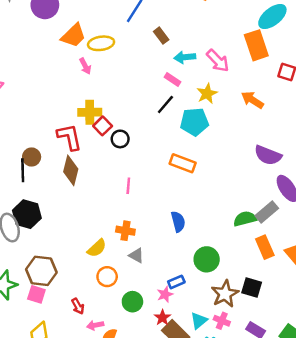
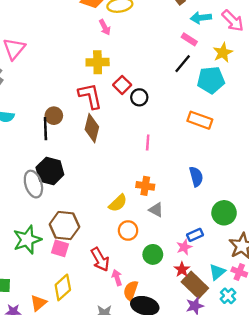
yellow cross: (90, 112) -> (98, 62), moved
red arrow: (78, 306) -> (100, 259), size x1.5
pink arrow: (95, 325) -> (117, 278), turned 84

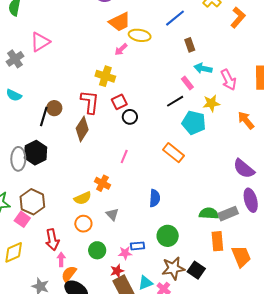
pink arrow: (105, 27) -> (121, 49), turned 56
orange cross: (145, 186) -> (102, 183), moved

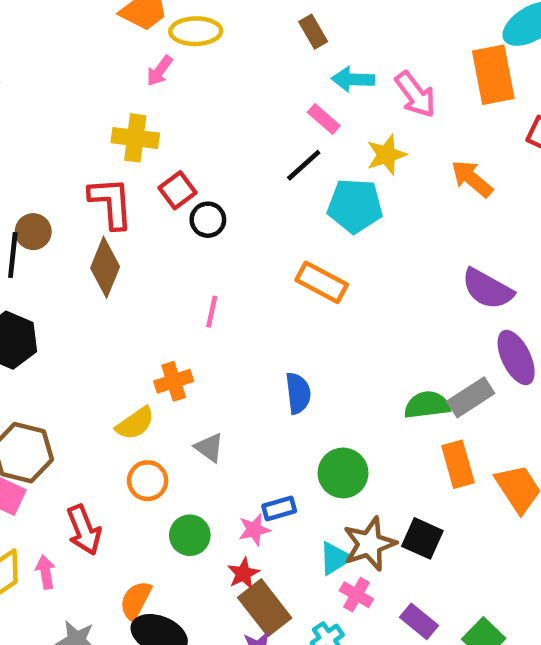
orange cross: (102, 183) -> (174, 381), turned -35
pink arrow: (61, 259) -> (45, 572), moved
cyan triangle: (145, 283) -> (335, 558), moved

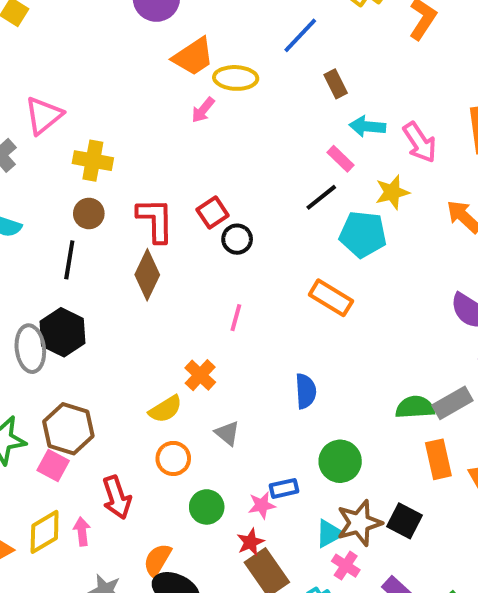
yellow cross: (135, 138) -> (93, 161), moved
brown circle: (33, 232) -> (89, 213), moved
orange cross: (174, 381) -> (200, 375), turned -32

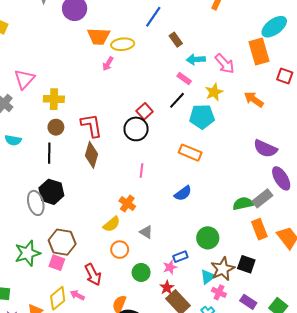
orange trapezoid: (193, 57) -> (99, 36), turned 45
red square: (213, 213) -> (145, 111), moved
black circle: (237, 239) -> (136, 129), size x1.5
blue semicircle: (306, 391) -> (183, 193), moved, turned 66
pink arrow: (82, 531) -> (77, 295), turned -48

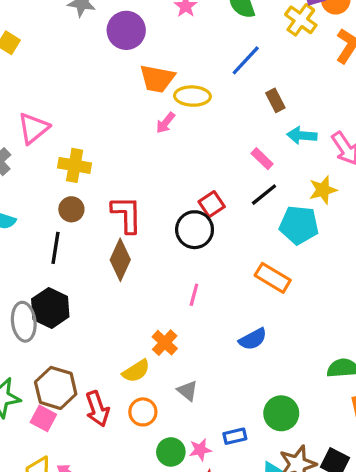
pink rectangle: (184, 79) -> (262, 159), moved
pink star: (170, 267) -> (200, 450), moved
red arrow: (93, 275) -> (97, 409), moved

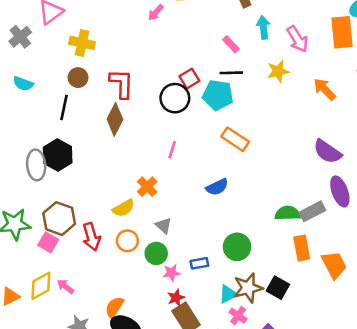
cyan arrow: (302, 136) -> (263, 27), turned 75
black line: (264, 195) -> (231, 73), turned 35
cyan pentagon: (299, 225) -> (218, 95), moved
green circle: (171, 452) -> (156, 253), moved

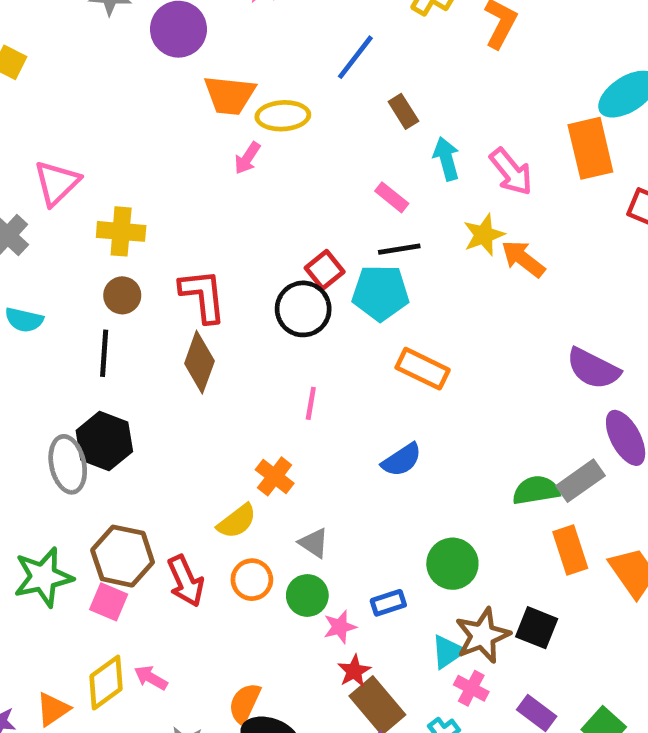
orange arrow: (325, 89) -> (523, 259), moved

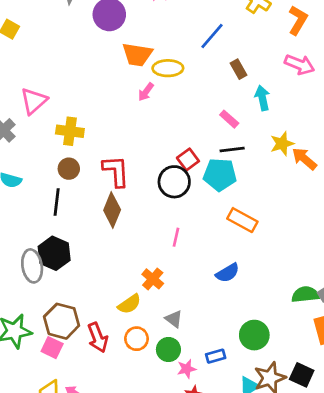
pink arrow: (511, 172) -> (300, 64), moved, turned -32

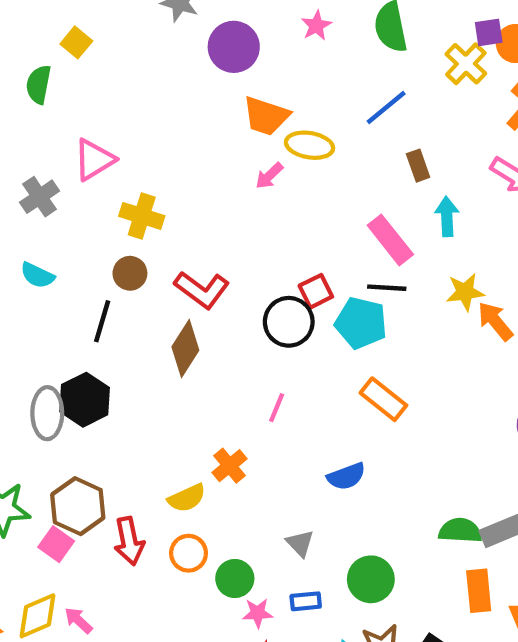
pink rectangle: (229, 119) -> (390, 240), size x1.6
red L-shape: (116, 171) -> (202, 290), turned 120
gray triangle: (174, 319) -> (300, 543), moved

